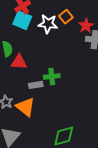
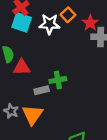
orange triangle: (25, 107) -> (32, 115), turned 30

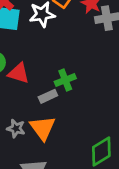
red triangle: (22, 67) -> (19, 73), turned 30

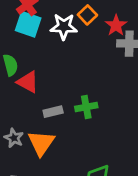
green cross: (65, 80) -> (86, 107), moved

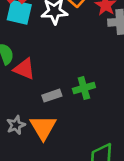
gray star: (14, 138) -> (16, 125), turned 30

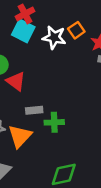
green cross: (84, 88) -> (54, 122), moved

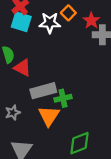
gray rectangle: (34, 110) -> (43, 91), size x1.6
orange triangle: (20, 136) -> (49, 116), moved

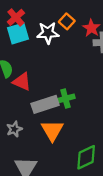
cyan square: (21, 22) -> (18, 33), turned -30
green cross: (63, 98) -> (65, 99), moved

